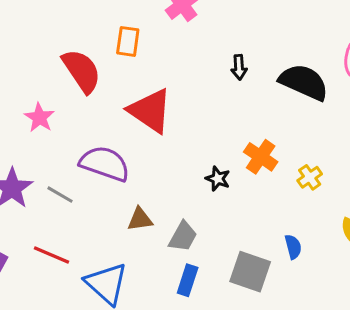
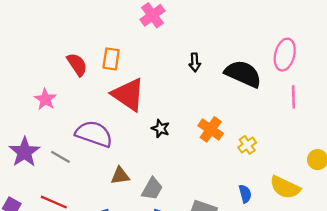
orange rectangle: (128, 41) -> (111, 59), moved
red semicircle: (82, 71) -> (77, 65), size x0.7
black star: (218, 179) -> (161, 129), moved
blue semicircle: (293, 247) -> (245, 194), moved

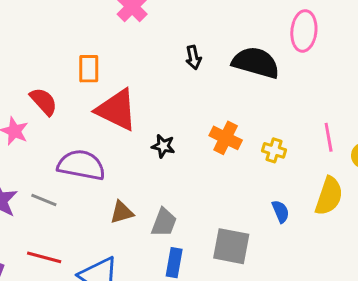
red semicircle: (77, 65) -> (44, 101), moved
pink line: (293, 97) -> (329, 137), moved
yellow cross: (247, 145) -> (274, 150), turned -30
yellow semicircle: (285, 187) -> (329, 196), turned -88

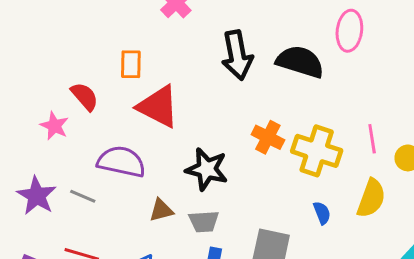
black arrow: (193, 57) -> (237, 55), size x2.0
black star: (163, 146) -> (207, 169), moved, size x1.8
yellow cross: (274, 150) -> (317, 151), size x2.0
gray trapezoid: (164, 222) -> (204, 222), turned 64

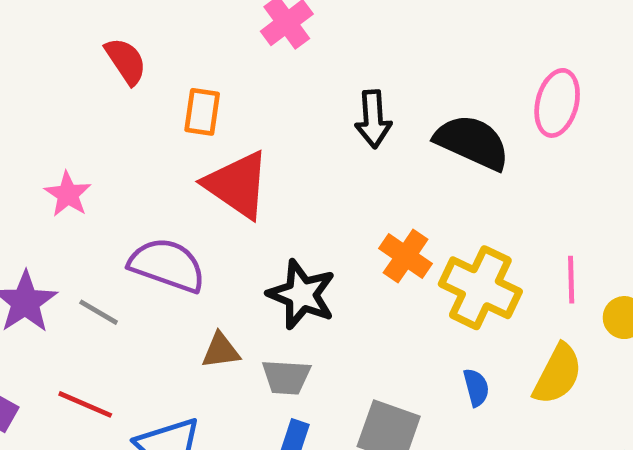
black arrow: (237, 55) -> (373, 119), size x0.7
red semicircle: (85, 96) -> (126, 61), moved

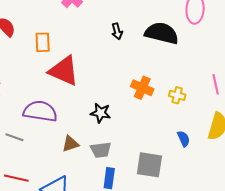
black arrow: (373, 119) -> (117, 31), size x0.7
yellow cross: (480, 288) -> (177, 95), size x0.5
black star: (302, 295) -> (101, 113), size x0.7

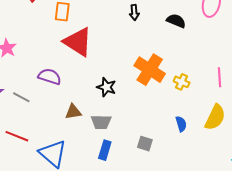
black semicircle: (162, 33) -> (176, 21), size x0.6
orange cross: (142, 88) -> (150, 70), size x1.4
purple semicircle: (40, 111) -> (50, 77), size x0.7
gray square: (149, 165) -> (145, 144), size x0.6

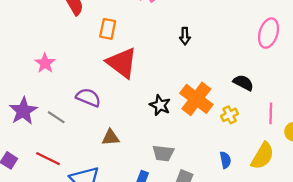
black semicircle: (176, 21) -> (243, 83), moved
yellow cross: (182, 82) -> (230, 115), turned 35
black star: (106, 87) -> (160, 105), moved
gray trapezoid: (101, 122) -> (163, 153), moved

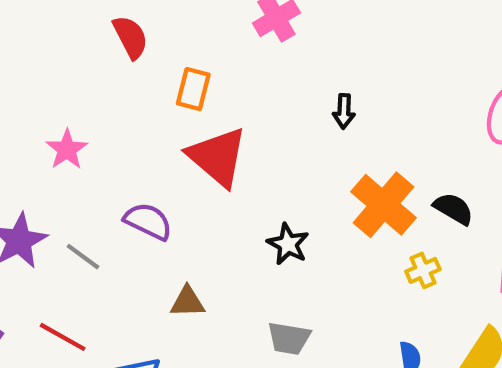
orange cross: (196, 99) -> (383, 205), moved

